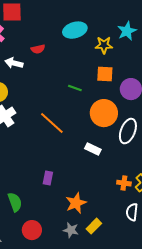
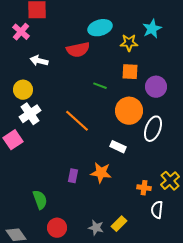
red semicircle: (38, 49) -> (78, 50), moved, size x1.6
orange cross: (124, 183) -> (144, 188), moved
orange star: (76, 203) -> (101, 173), moved, turned 30

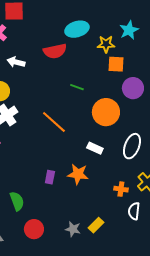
orange square: (130, 72) -> (116, 64), moved
white ellipse: (153, 129) -> (132, 146), moved

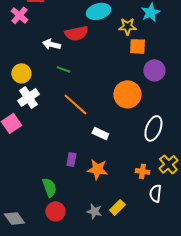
white arrow: (16, 62) -> (51, 44), moved
green line: (77, 87) -> (63, 69), moved
white rectangle: (95, 148) -> (100, 133), moved
orange star: (78, 174) -> (97, 169), moved
green semicircle: (17, 201) -> (49, 187), moved

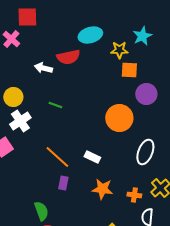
green line: (63, 69) -> (55, 105), moved
orange line: (75, 104) -> (57, 157), moved
orange star: (97, 169) -> (102, 189), moved

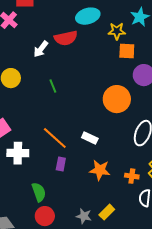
white arrow: (43, 68) -> (41, 49), turned -66
green line: (55, 105) -> (53, 86), turned 48
white cross: (20, 121) -> (18, 153), moved, turned 35

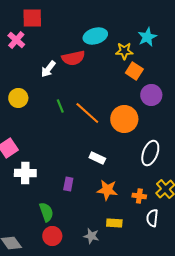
orange square: (127, 51) -> (134, 71), turned 30
orange line: (55, 138) -> (87, 113), moved
yellow rectangle: (107, 212) -> (114, 223), moved, turned 49

